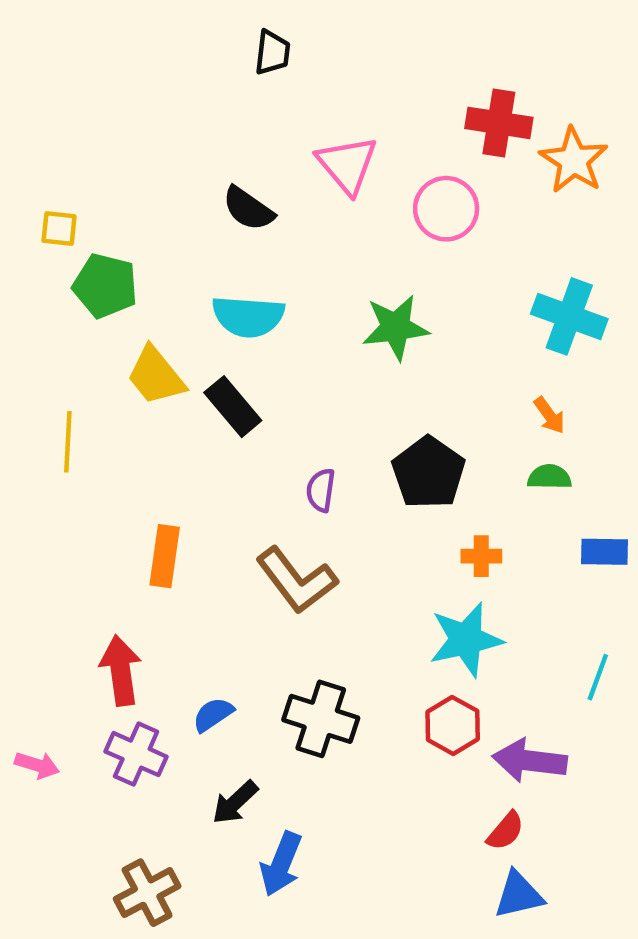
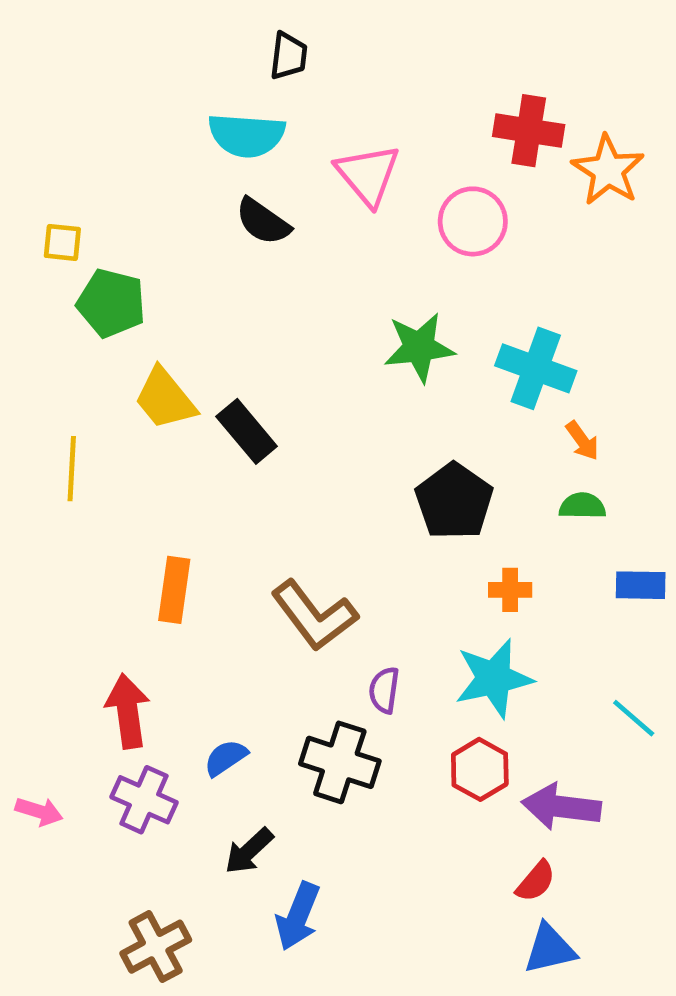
cyan semicircle: (248, 316) -> (247, 135), moved
cyan cross: (569, 316) -> (536, 368), moved
purple semicircle: (321, 490) -> (384, 690), moved
cyan line: (598, 677) -> (634, 718), turned -69

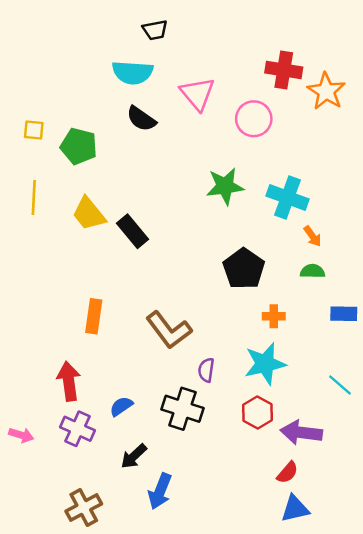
black trapezoid: (289, 56) -> (155, 30), turned 72
green pentagon: (111, 303) -> (79, 146), moved
yellow line: (72, 469) -> (34, 198), moved

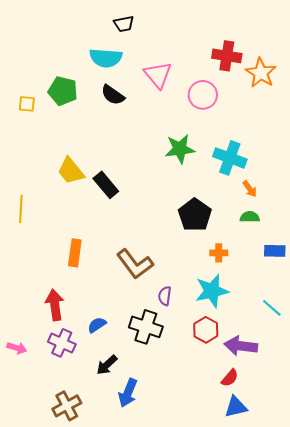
green pentagon: (79, 146) -> (63, 91), moved
yellow line: (34, 198) -> (21, 209), moved

